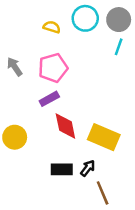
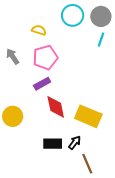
yellow semicircle: (52, 27) -> (39, 30), moved

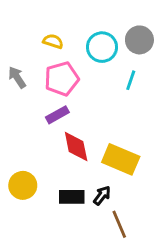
cyan circle: (73, 15) -> (102, 47), moved
gray circle: (101, 16) -> (139, 40), moved
cyan line: (101, 40) -> (131, 80), moved
yellow circle: (13, 116) -> (23, 185), moved

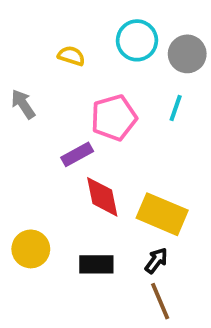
cyan circle: (102, 47) -> (137, 40), moved
pink pentagon: (62, 79) -> (114, 118), moved
black arrow: (102, 195) -> (156, 261), moved

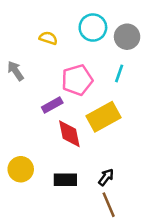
yellow rectangle: (162, 214) -> (103, 117), moved, turned -52

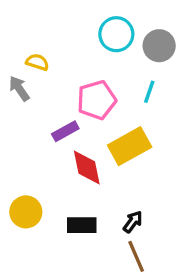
yellow semicircle: (48, 38) -> (37, 62), moved

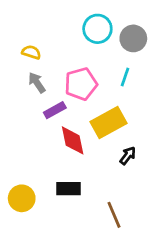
gray arrow: (19, 88) -> (37, 83), moved
yellow circle: (26, 212) -> (22, 198), moved
black arrow: (133, 222) -> (128, 156), moved

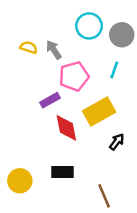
gray arrow: (37, 83) -> (54, 50), moved

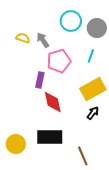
purple rectangle: (50, 100) -> (40, 80), turned -49
yellow rectangle: (99, 112) -> (93, 89), moved
black rectangle: (63, 172) -> (50, 137), size x1.4

